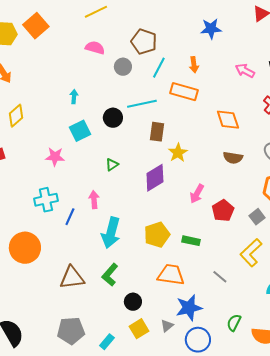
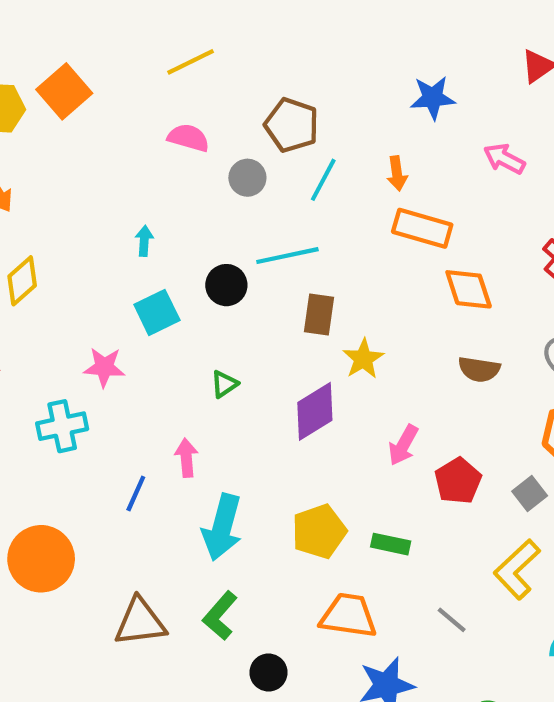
pink arrow: (245, 71) -> (504, 159), moved
orange rectangle: (184, 92) -> (422, 228), moved
cyan cross: (46, 200) -> (62, 426), moved

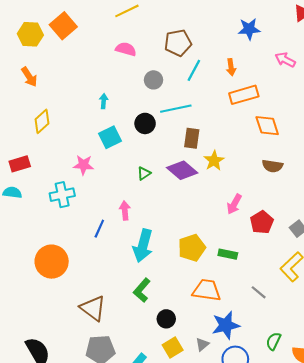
brown pentagon: (292, 125) -> (178, 43), turned -30
gray circle: (247, 178) -> (154, 80), moved
orange rectangle: (422, 228) -> (244, 95), turned -32
purple diamond: (315, 411) -> (182, 170), moved, turned 72
brown triangle: (140, 622) -> (93, 308), moved, turned 44

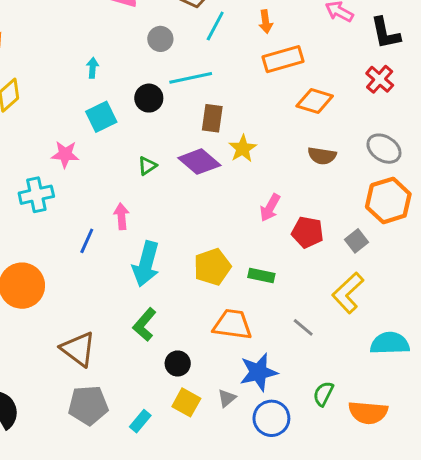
orange diamond: (267, 126) -> (315, 101), turned -55
red pentagon: (262, 222) -> (308, 232), turned -30
yellow square: (173, 348) -> (186, 402), turned -30

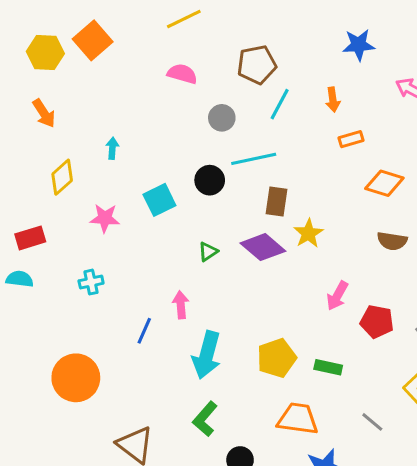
orange rectangle: (283, 59) -> (351, 139), size x0.6
cyan arrow: (93, 68) -> (112, 148), moved
pink star: (65, 154) -> (105, 218), moved
cyan cross: (36, 195) -> (91, 282), size x0.7

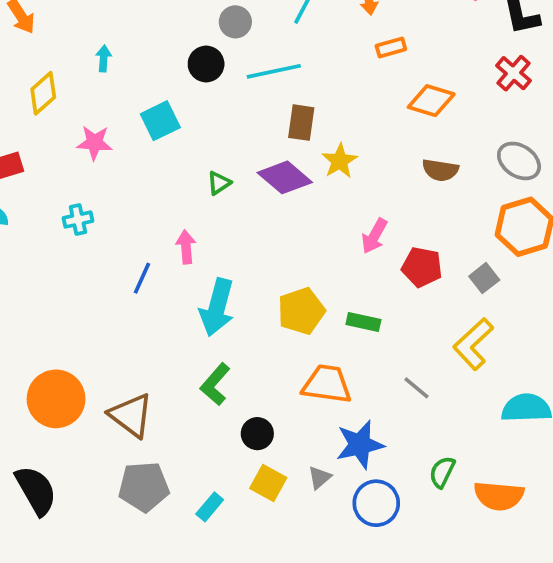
black circle: (210, 180) -> (206, 64), moved
orange circle: (76, 378) -> (56, 399), moved

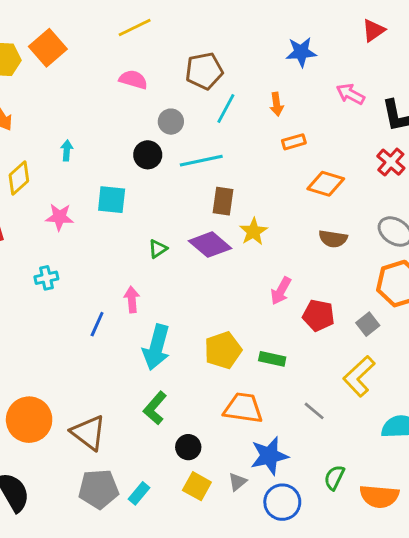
cyan square: (160, 121) -> (112, 200), turned 32
cyan rectangle: (210, 507) -> (139, 493), moved

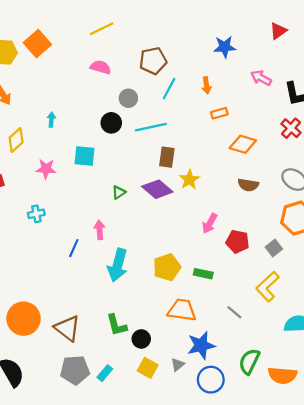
green L-shape: (155, 408) -> (117, 325), moved, turned -55
green semicircle: (334, 478) -> (249, 361), size x1.4

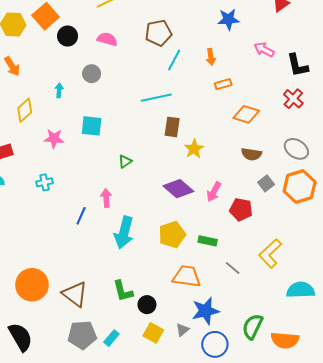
gray circle: (128, 98) -> (92, 74), moved
black circle: (111, 123) -> (68, 36), moved
purple diamond: (157, 189) -> (178, 189), moved
gray square: (274, 248) -> (266, 183), moved
gray line: (234, 312) -> (233, 268), moved

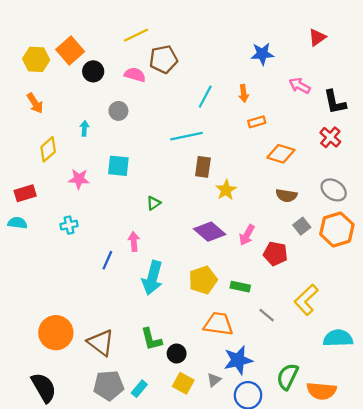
brown pentagon: (158, 33) -> (163, 59), moved

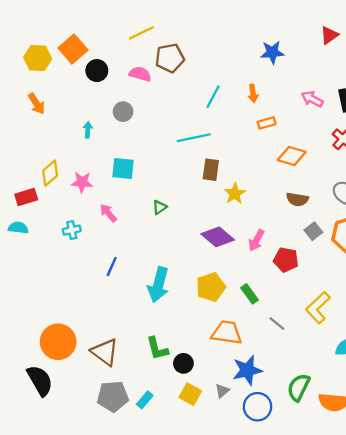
pink arrow: (300, 86) -> (312, 99), moved
yellow diamond: (48, 149) -> (50, 173), moved
pink arrow: (134, 242) -> (108, 213), moved, turned -36
green rectangle: (240, 287) -> (250, 294), turned 42
black semicircle: (44, 388) -> (40, 380), moved

